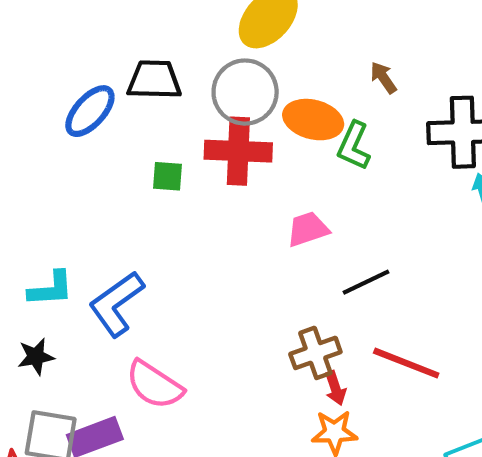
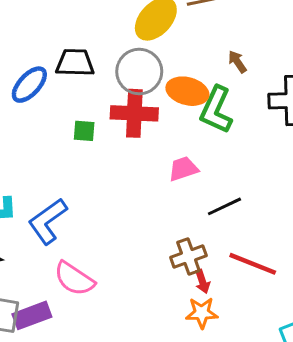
green L-shape: (354, 146) -> (216, 110), size x1.4

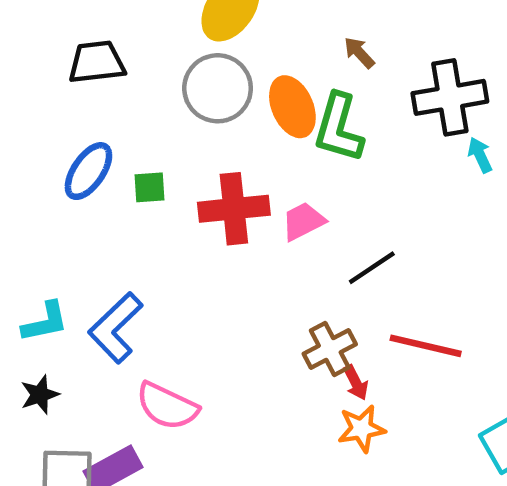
black trapezoid: (75, 63) -> (97, 62), moved
blue ellipse: (29, 85) -> (88, 171), moved
orange ellipse: (187, 91) -> (292, 107), turned 60
red cross: (134, 113) -> (234, 209), moved

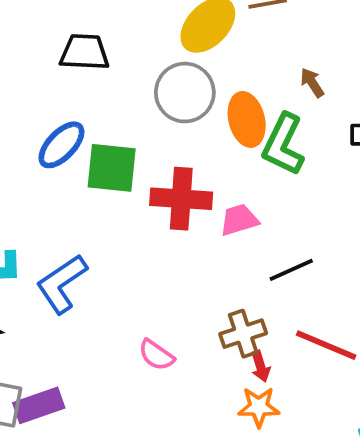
green square: (150, 187) -> (112, 168), size x1.8
pink semicircle: (167, 406) -> (156, 355), moved, size x0.7

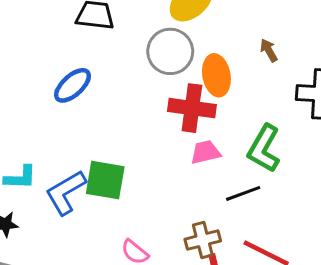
green L-shape: (283, 144) -> (264, 149), moved
green square: (112, 168) -> (105, 180), moved
red cross: (181, 199) -> (192, 108), moved

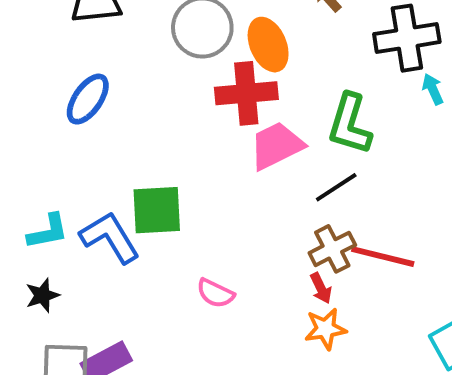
pink trapezoid: (206, 152) -> (276, 146), size x1.4
blue L-shape: (66, 192) -> (110, 237), turned 102
brown cross: (203, 240) -> (332, 249), moved

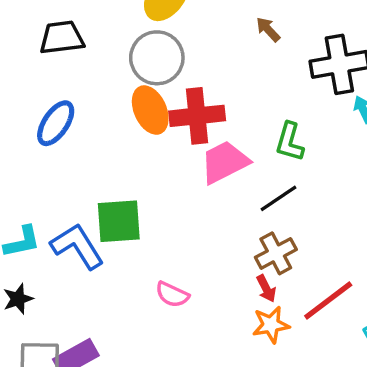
orange ellipse: (268, 45) -> (150, 110), moved
green L-shape: (350, 124) -> (290, 142), size x0.7
red line: (383, 257) -> (328, 301), moved, turned -50

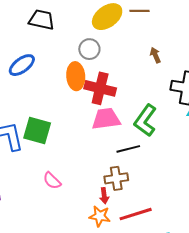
gray circle: (157, 58) -> (89, 49), size x0.7
green L-shape: (290, 142) -> (145, 120), size x1.4

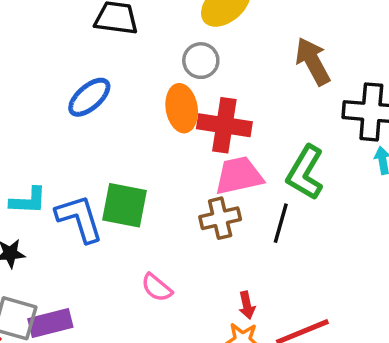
brown arrow: (155, 55) -> (313, 61), size x1.8
black line: (128, 149) -> (281, 223), turned -55
brown cross: (116, 178) -> (220, 218), moved

